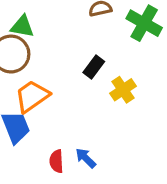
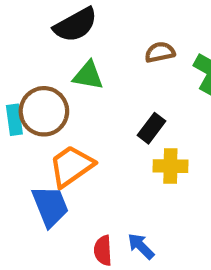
green triangle: (22, 26) -> (88, 75), moved
yellow cross: (123, 90) -> (170, 166), moved, turned 35

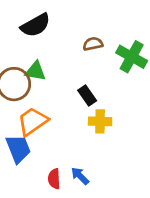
green triangle: (88, 75) -> (35, 71), moved
black rectangle: (151, 128) -> (87, 96), turned -72

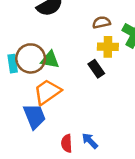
green triangle: (35, 71) -> (50, 60), moved
yellow cross: (100, 121) -> (108, 47), moved

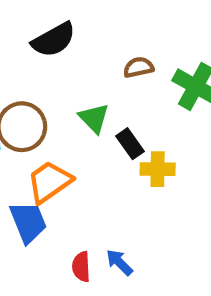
yellow cross: (108, 47) -> (158, 169), moved
green triangle: (50, 60) -> (94, 118), moved, turned 36

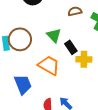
orange trapezoid: (49, 182) -> (49, 65), moved, turned 65

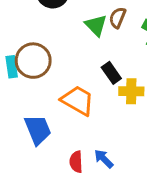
brown semicircle: (75, 11) -> (117, 18), turned -56
green triangle: (54, 35) -> (96, 25), moved

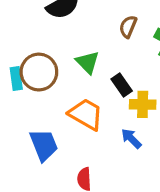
green triangle: (96, 25) -> (88, 62), moved
blue arrow: (104, 159) -> (131, 138), moved

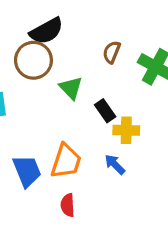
brown circle: (39, 72) -> (33, 60), moved
orange trapezoid: (86, 114) -> (66, 161), moved, turned 78

